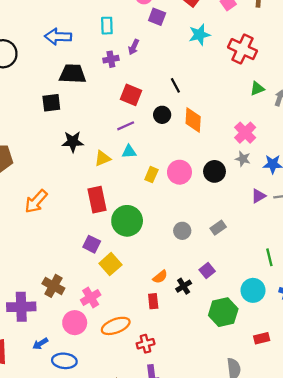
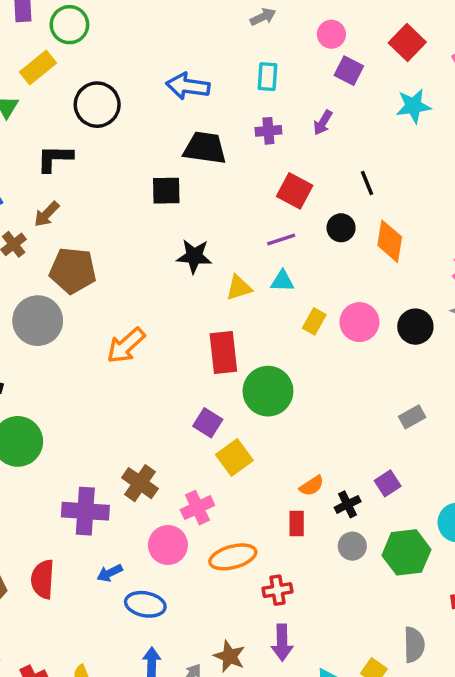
purple arrow: (134, 47) -> (323, 123), moved
gray circle: (182, 231) -> (352, 546), moved

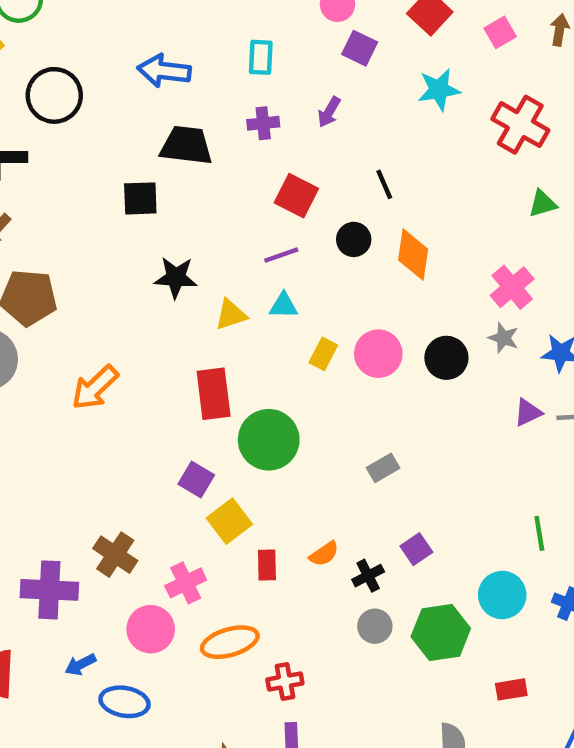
gray rectangle: (412, 417) -> (383, 468), moved
red rectangle: (297, 524) -> (267, 565), moved

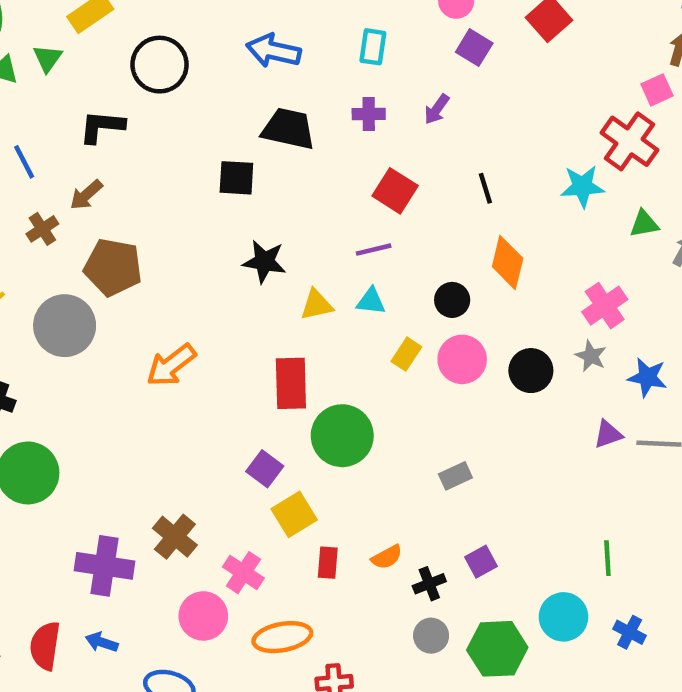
pink square: (500, 32) -> (657, 90), moved
cyan star: (439, 90) -> (582, 186), moved
black circle: (354, 239) -> (452, 300), moved
pink cross: (186, 583) -> (243, 573), turned -36
blue arrow: (80, 665) -> (102, 642), moved, turned 40

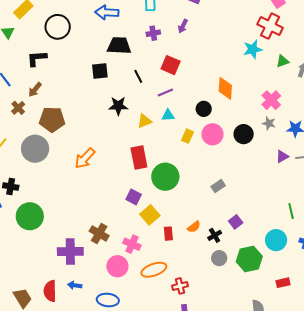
black line: (485, 188) -> (138, 76), moved

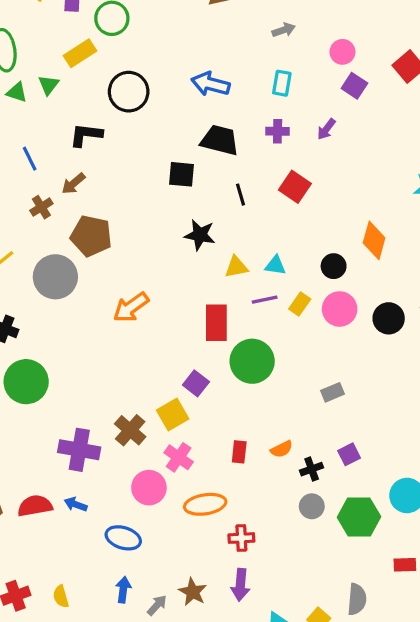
purple line: (165, 92) -> (265, 300), moved
yellow square: (150, 215) -> (173, 414), moved
red semicircle: (50, 291) -> (35, 506), turned 70

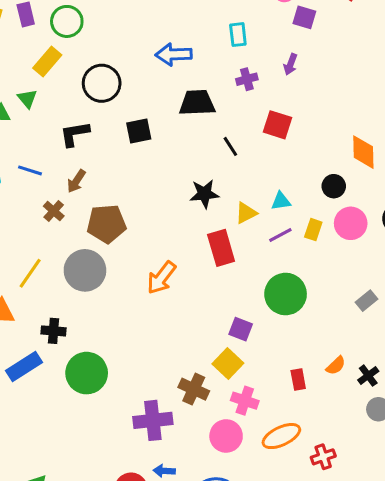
blue line: (30, 159) -> (30, 170), turned -30
black square: (181, 174) -> (139, 131), moved
red rectangle: (216, 323) -> (221, 248), moved

